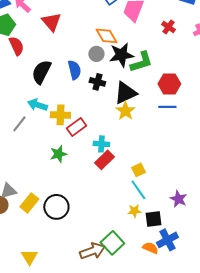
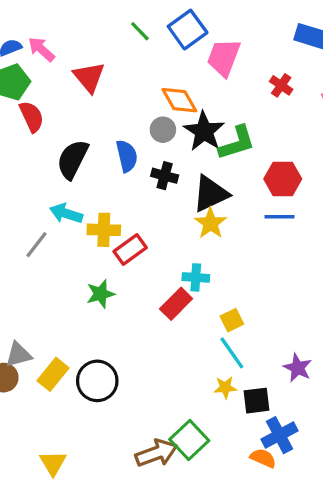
black star: (121, 55) -> (204, 131), turned -30
cyan cross: (101, 144) -> (196, 277), moved
orange semicircle: (150, 248) -> (263, 458), moved

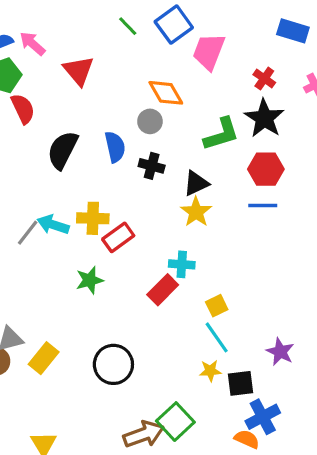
black star: (204, 131) -> (264, 118), moved
black triangle: (211, 194) -> (196, 183), size x0.7
cyan arrow: (66, 213) -> (53, 225), moved
black circle: (97, 381) -> (113, 364), moved

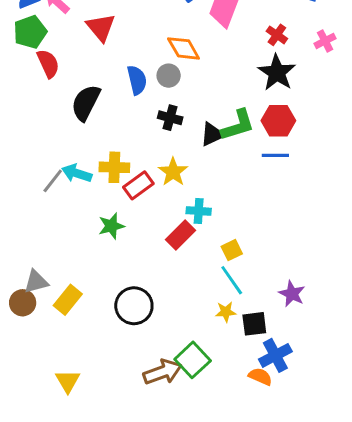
green L-shape: (221, 134) -> (238, 125), moved
blue semicircle: (115, 147) -> (137, 80), moved
yellow star: (196, 212) -> (173, 172), moved

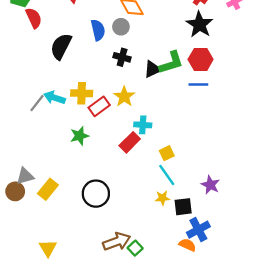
green square: (193, 360) -> (135, 248), moved, size x0.6

